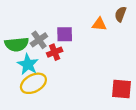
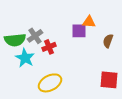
brown semicircle: (120, 14) -> (108, 41), moved
purple square: (65, 34) -> (79, 31), moved
yellow ellipse: (33, 83) -> (50, 83), moved

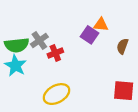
purple square: (79, 31) -> (89, 35), turned 35
cyan star: (25, 58) -> (16, 66), moved

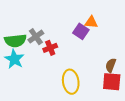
brown semicircle: (122, 46) -> (111, 65), moved
yellow ellipse: (56, 94) -> (71, 82), moved, turned -70

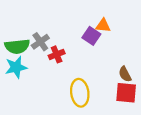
cyan star: (14, 59) -> (16, 67), turned 30
brown semicircle: (111, 65) -> (125, 74), turned -48

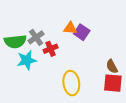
orange triangle: (103, 26) -> (70, 28), moved
cyan star: (16, 67) -> (27, 60), moved

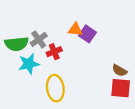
brown semicircle: (112, 66) -> (120, 70), turned -32
yellow ellipse: (71, 83) -> (55, 88), moved

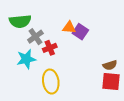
green semicircle: (17, 44) -> (20, 21), moved
brown semicircle: (120, 70) -> (110, 65), turned -48

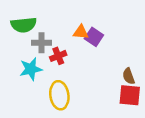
gray cross: (35, 37) -> (42, 43), turned 35
brown semicircle: (110, 65) -> (129, 76), turned 88

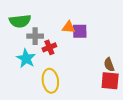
purple square: (94, 37) -> (80, 31), turned -35
cyan star: (31, 69) -> (26, 59), turned -30

